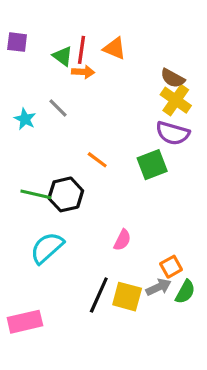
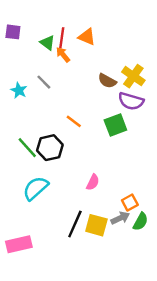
orange arrow: (83, 72) -> (63, 55), turned -133
brown semicircle: (173, 78) -> (107, 81), moved
green line: (36, 194) -> (27, 148), turned 35

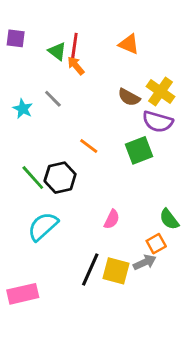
orange triangle: (87, 37) -> (129, 44), moved
green semicircle: (141, 222) -> (169, 219), moved, turned 114

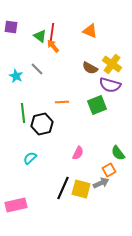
orange line: (89, 146) -> (62, 102), turned -40
green line: (33, 178) -> (23, 113), moved, turned 36
cyan semicircle: (43, 226) -> (30, 158), size x0.6

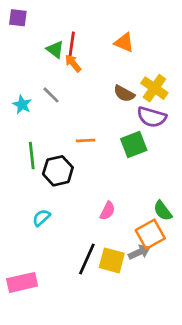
purple square: (11, 27) -> (18, 18), moved
orange square: (109, 170) -> (150, 234), size x1.5

